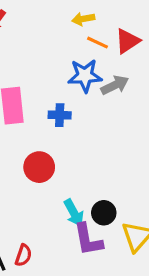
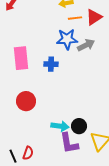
orange line: (97, 43) -> (75, 18), turned -32
red circle: (39, 167) -> (26, 101), moved
cyan arrow: (74, 213) -> (60, 126), turned -54

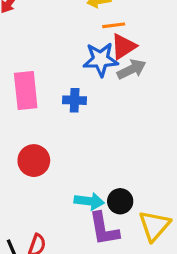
red triangle: (94, 17) -> (123, 46), moved

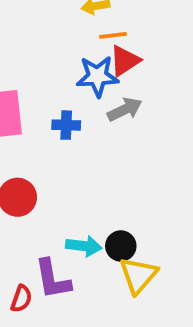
gray arrow: (132, 69) -> (125, 109), moved
yellow triangle: (154, 226) -> (138, 275), moved
purple L-shape: (104, 229) -> (53, 279), moved

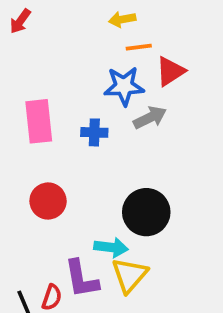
red triangle: (125, 61) -> (170, 71), moved
black circle: (121, 246) -> (146, 212), moved, size x1.6
yellow triangle: (138, 275) -> (130, 275), moved

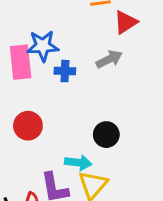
blue star: (124, 86) -> (43, 46), moved
black circle: (146, 212) -> (106, 135), size x0.7

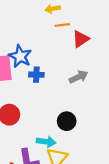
blue star: (43, 46) -> (20, 56), turned 30
gray arrow: (109, 59) -> (79, 77), moved

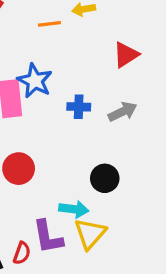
orange line: (62, 25) -> (49, 24), moved
blue cross: (36, 75) -> (79, 107), moved

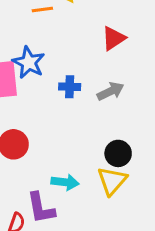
black circle: (105, 178) -> (118, 153), moved
yellow triangle: (90, 234) -> (112, 181), moved

